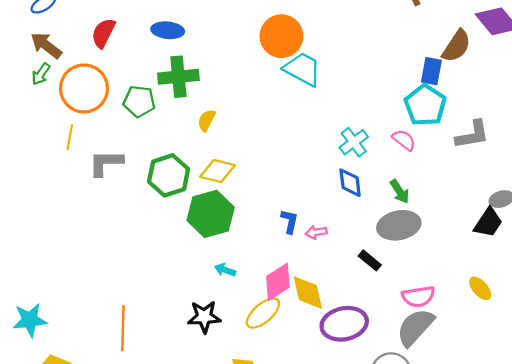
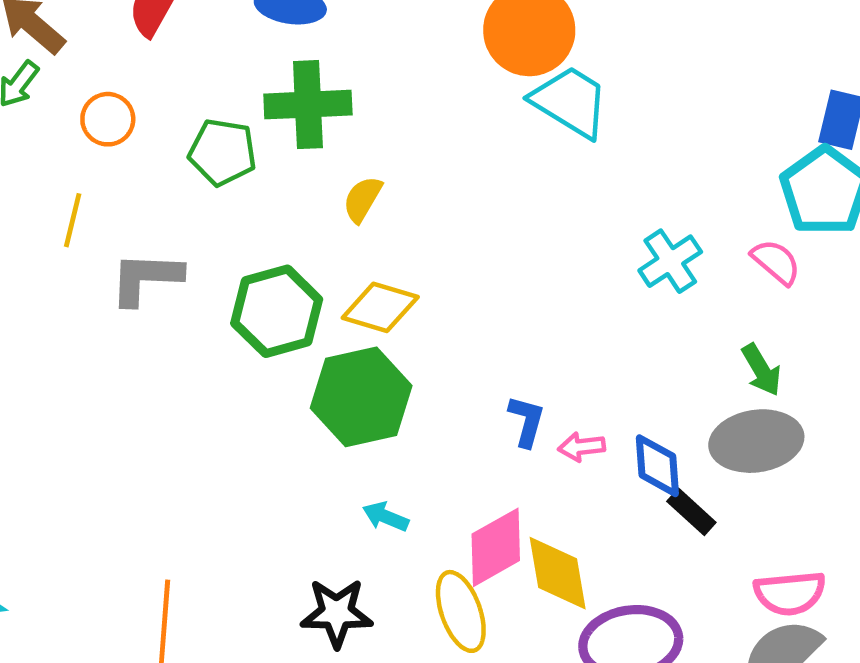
orange circle: (84, 88) -> (108, 119), size x0.5
blue diamond: (350, 183) -> (657, 466), moved
yellow ellipse: (263, 313) -> (461, 611), turned -72

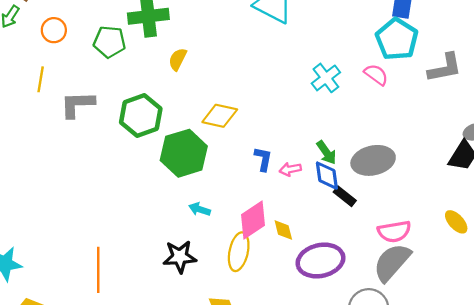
yellow diamond: (380, 307) -> (220, 116), moved
green arrow: (761, 370) -> (326, 153), moved
yellow diamond: (558, 573) -> (283, 230), size x0.6
yellow ellipse: (461, 611) -> (239, 252), turned 36

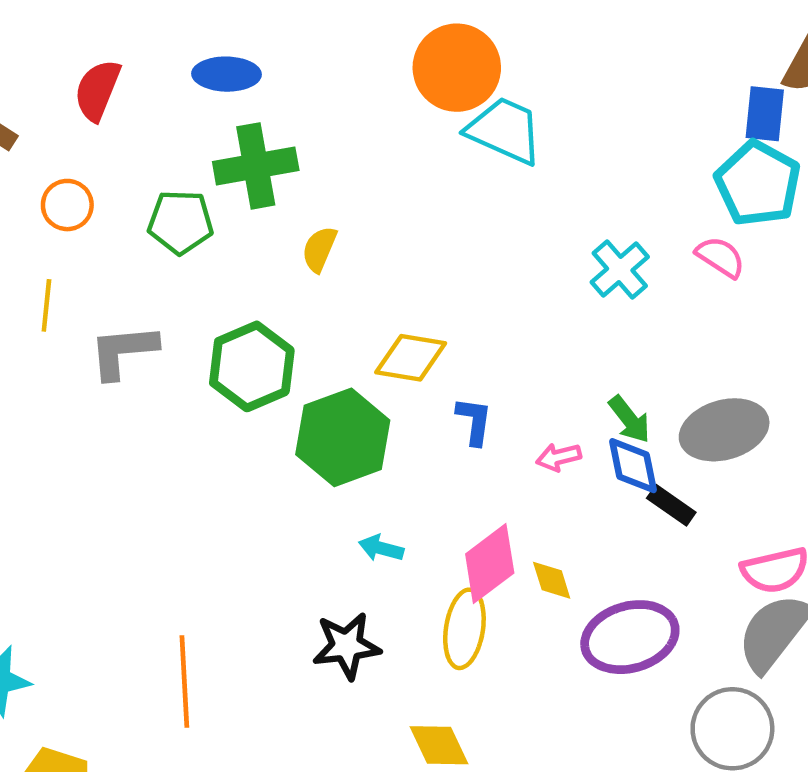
blue L-shape: (263, 159) -> (474, 421), moved

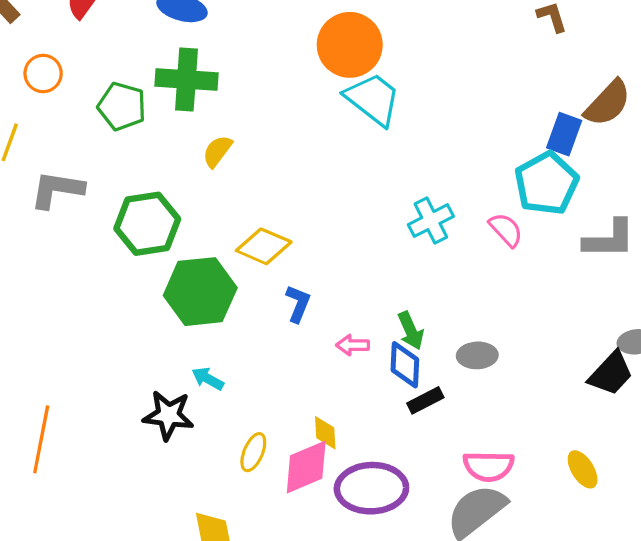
gray ellipse: (724, 430) -> (477, 355), size x0.6
black rectangle: (671, 505) -> (425, 400), turned -76
pink diamond: (490, 563) -> (306, 467), moved
yellow ellipse: (464, 629) -> (253, 452), size x0.7
black star: (347, 646) -> (168, 415), moved

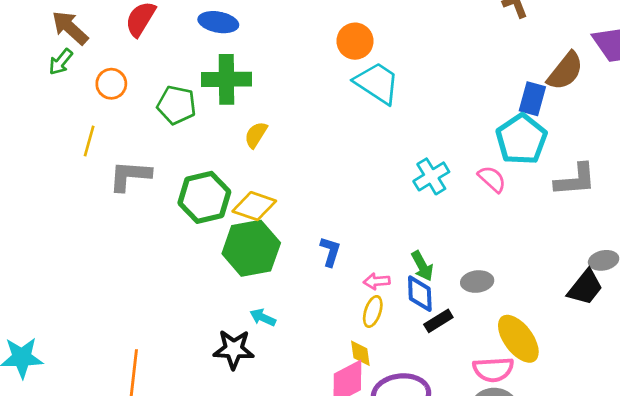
orange circle: (350, 45) -> (355, 41), size x0.7
yellow diamond: (264, 246) -> (254, 206), moved
yellow ellipse: (253, 452) -> (373, 312), moved
yellow ellipse: (583, 469) -> (518, 339), moved, size x1.6

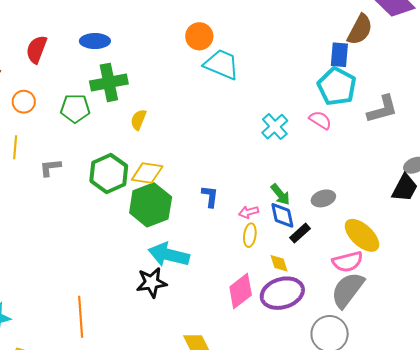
gray L-shape: (130, 176) -> (50, 168), size x0.7
cyan arrow: (263, 317) -> (169, 255), size x2.0
yellow diamond: (360, 353) -> (279, 263), moved

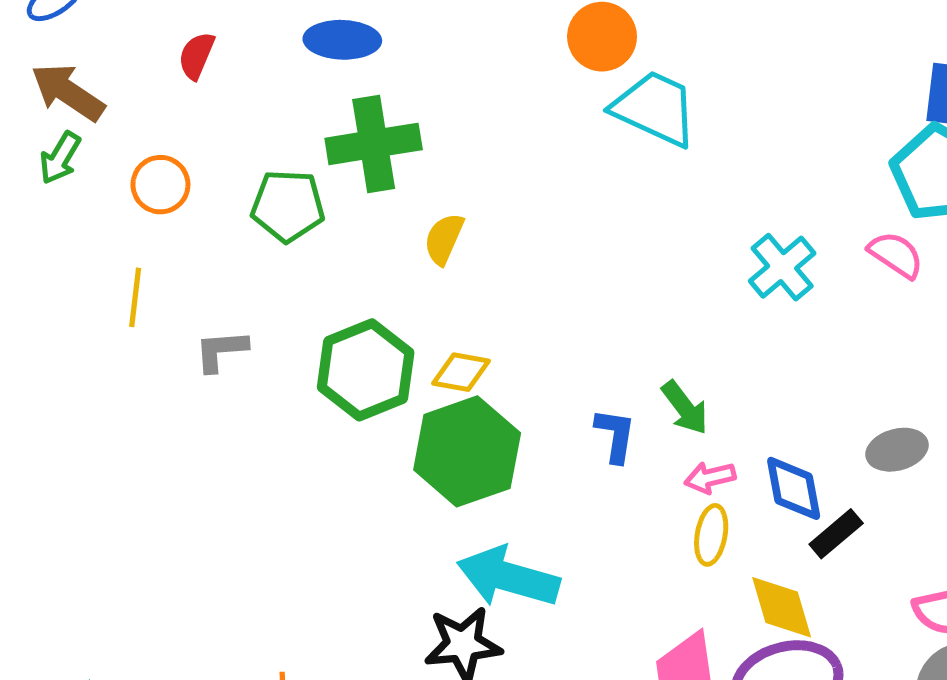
red semicircle: (37, 49) -> (196, 56), size x0.7
yellow diamond: (147, 173) -> (461, 372), size x0.7
green arrow: (280, 194) -> (685, 408), moved
yellow diamond: (279, 263) -> (782, 607), size x1.4

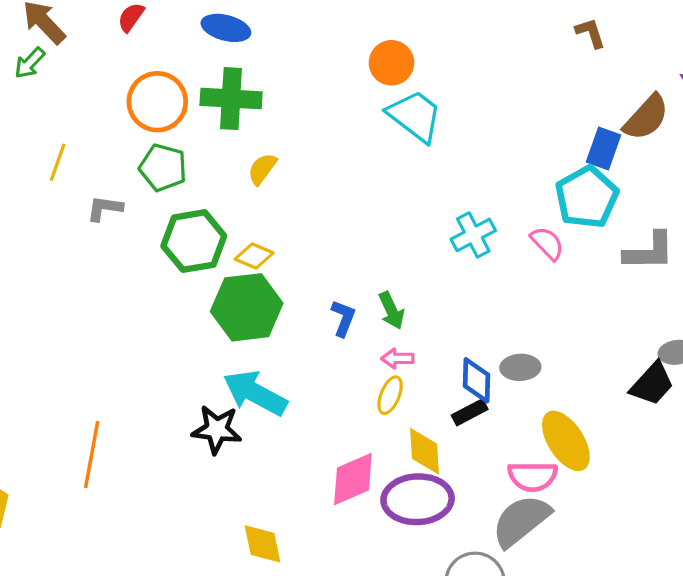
orange circle: (160, 185) -> (157, 102), moved, size x1.6
green pentagon: (288, 206) -> (163, 168), moved
blue diamond: (794, 488) -> (476, 380), moved

